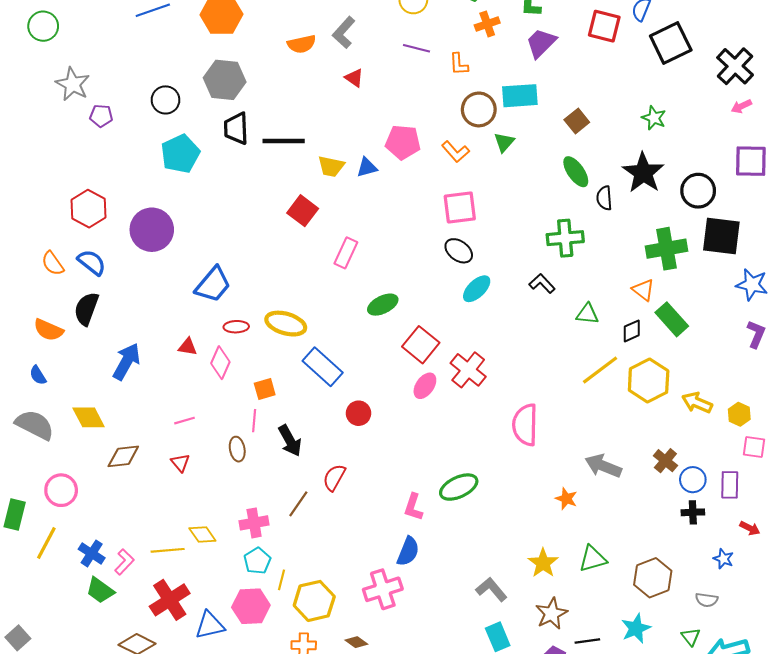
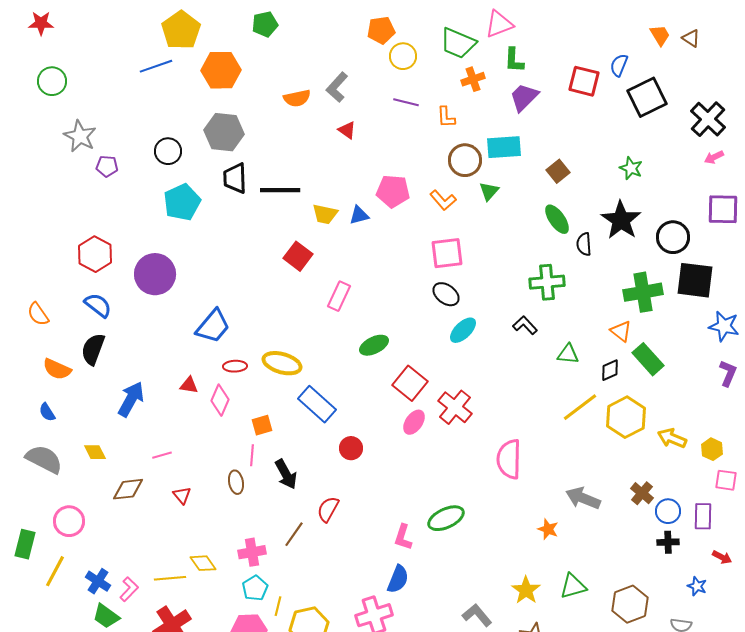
orange semicircle: (53, 263) -> (38, 314), moved
yellow diamond: (89, 417) -> (95, 452), size x0.7
pink line: (184, 421) -> (162, 455), moved

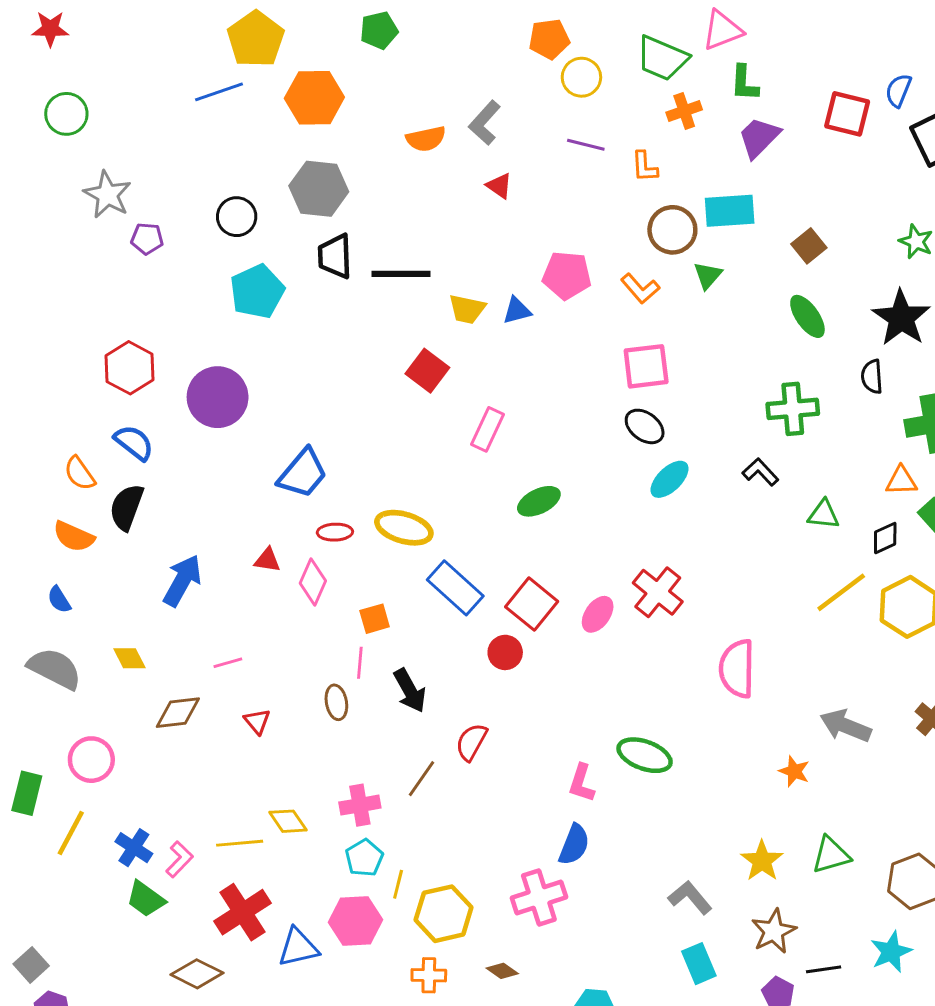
black semicircle: (584, 244) -> (872, 377), moved
orange semicircle: (38, 314) -> (80, 473), moved
orange triangle: (621, 331) -> (901, 481), turned -40
red square: (410, 383) -> (532, 604), moved
green ellipse: (446, 518) -> (645, 755), turned 45

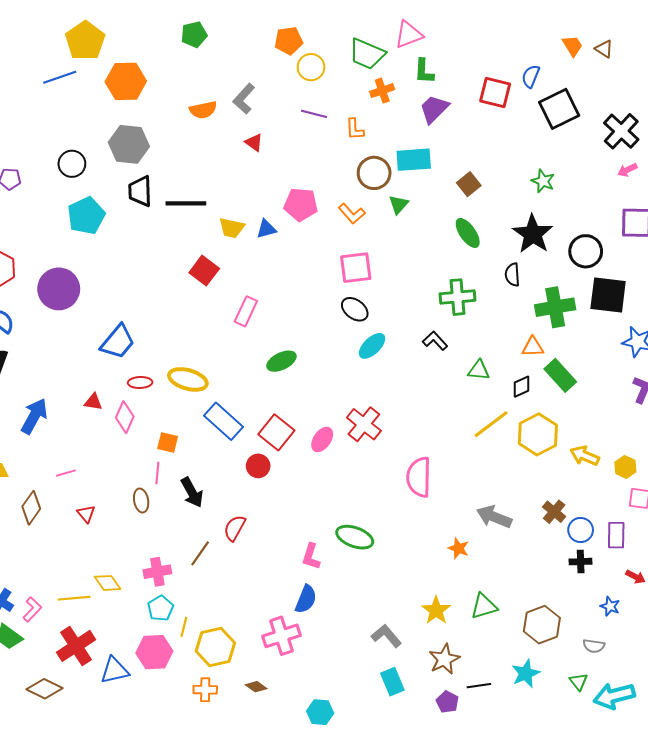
green pentagon: (379, 30) -> (194, 35), moved
orange square: (375, 619) -> (168, 443), turned 30
brown diamond: (178, 713) -> (31, 508), turned -48

